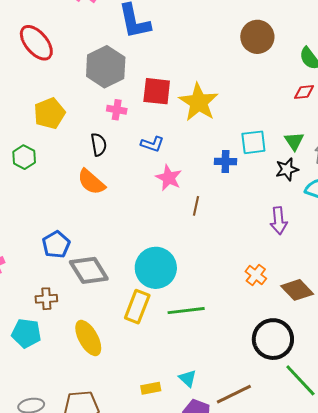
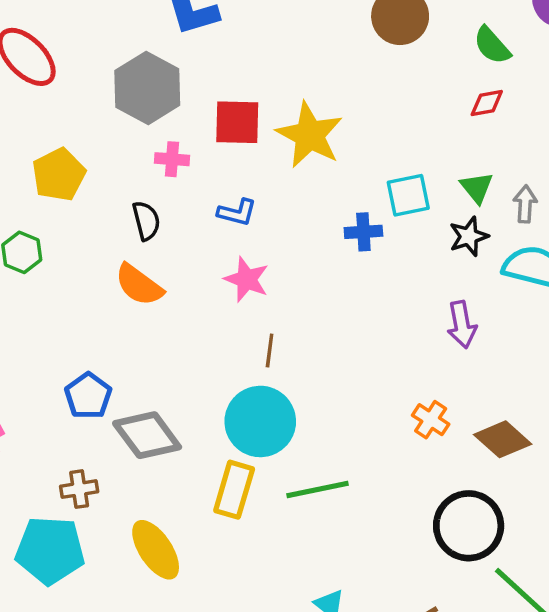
pink star: (169, 178) -> (247, 279), moved
brown line: (196, 206) -> (270, 351), moved
cyan pentagon: (26, 333) -> (50, 550), size x1.4

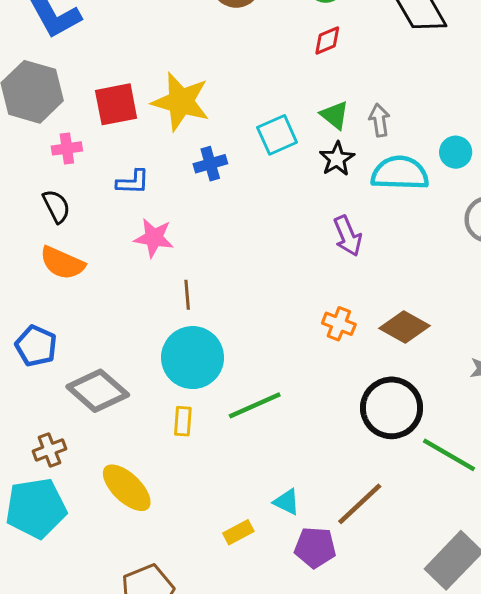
blue cross: (363, 232) -> (210, 164), moved
blue pentagon: (88, 396) -> (36, 346), moved
yellow rectangle: (234, 490) -> (183, 421), size x0.6

